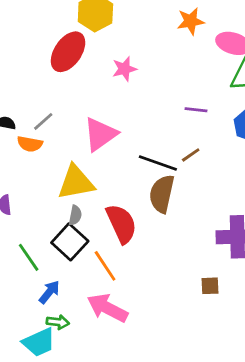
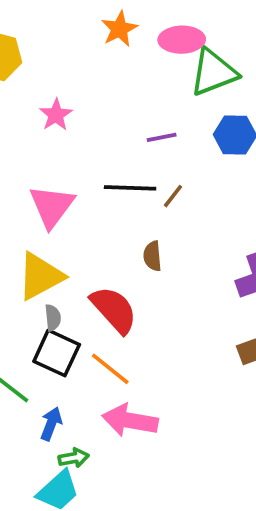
black line: (158, 163) -> (130, 188), moved
brown semicircle: (162, 194) -> (152, 256), size x0.6

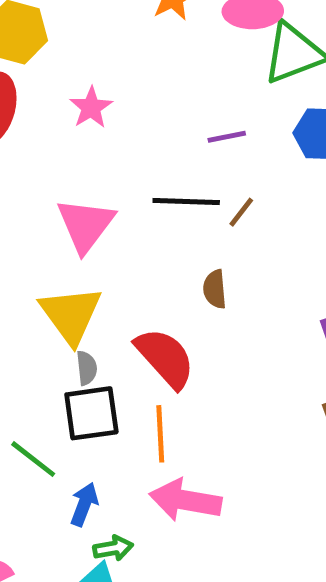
yellow triangle: (40, 276) -> (71, 315), turned -38
black square: (57, 353) -> (91, 413), turned -33
orange line: (110, 369) -> (160, 434), turned 48

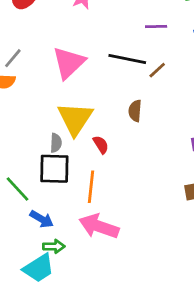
yellow triangle: (71, 315) -> (75, 119), moved
red semicircle: (165, 358) -> (101, 145), size x0.5
blue arrow: (84, 504) -> (42, 219), turned 90

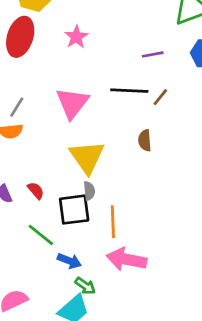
gray semicircle: (56, 143) -> (89, 191), moved
red semicircle: (101, 145) -> (36, 190), moved
green arrow: (54, 246) -> (85, 286), turned 45

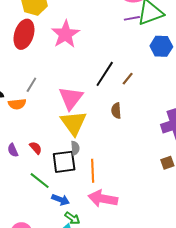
pink star: (76, 37) -> (65, 34), size x1.6
purple line: (153, 54) -> (132, 18), moved
black line: (129, 91) -> (105, 74), turned -60
pink triangle: (72, 103) -> (71, 98), moved
gray line: (17, 107) -> (31, 85), moved

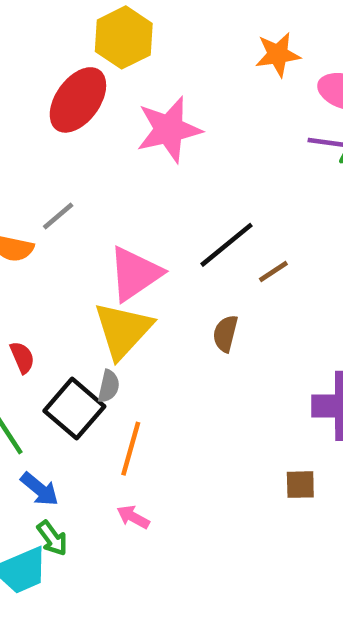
black square: (64, 162) -> (74, 409), turned 30
pink arrow: (103, 199) -> (133, 517), size x0.5

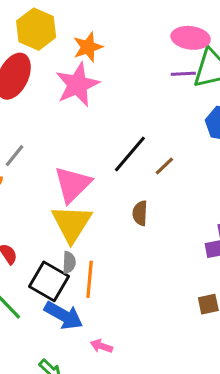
orange star: (278, 54) -> (88, 47), moved
orange line: (131, 449) -> (90, 279), moved
blue arrow: (40, 489) -> (64, 315), moved, size x1.4

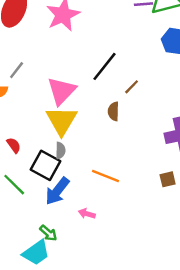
brown line: (164, 166) -> (132, 87), moved
orange line: (90, 279) -> (105, 176), moved, turned -72
blue arrow: (64, 315) -> (57, 191), turned 100

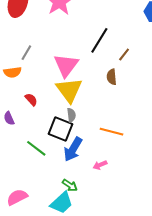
red semicircle: (14, 145) -> (31, 99), moved
pink arrow: (87, 214) -> (100, 165), turned -32

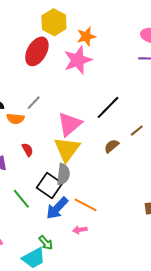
brown line: (124, 55) -> (137, 131), moved
brown semicircle: (112, 77) -> (112, 146), turned 42
gray semicircle: (71, 115) -> (63, 174), size x1.5
orange line: (112, 132) -> (86, 205), moved

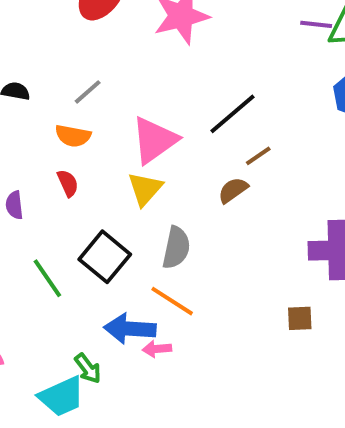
orange semicircle: (15, 119) -> (73, 136), moved
brown line: (137, 131) -> (258, 156), moved
yellow triangle: (67, 149) -> (145, 189), size x0.7
gray semicircle: (63, 174) -> (176, 248), moved
blue arrow: (57, 208) -> (130, 329), moved, turned 45

